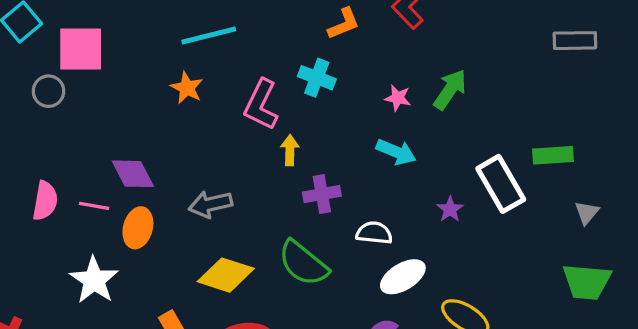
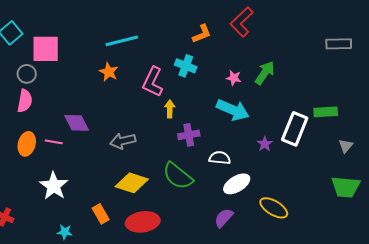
cyan arrow: (396, 152) -> (233, 110), size x1.4
white rectangle: (501, 184) -> (295, 129), turned 52
pink semicircle: (45, 201) -> (25, 101), moved
orange ellipse: (138, 228) -> (27, 144), moved

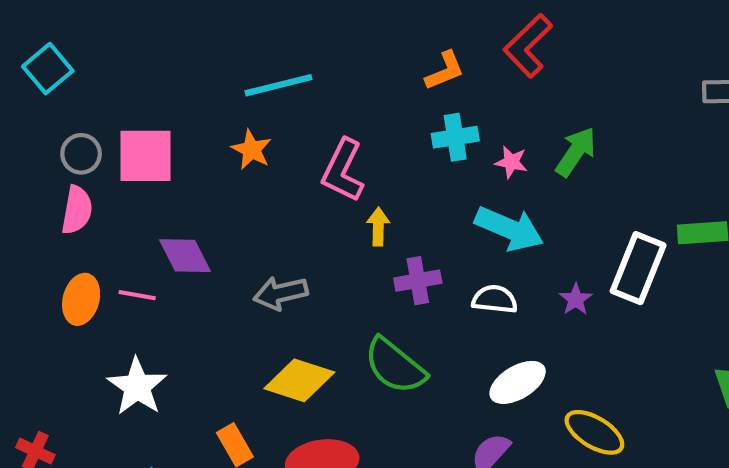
pink square: (46, 49) -> (145, 156), moved
cyan cross: (186, 66) -> (455, 137), moved, turned -30
white semicircle: (220, 158) -> (495, 299), moved

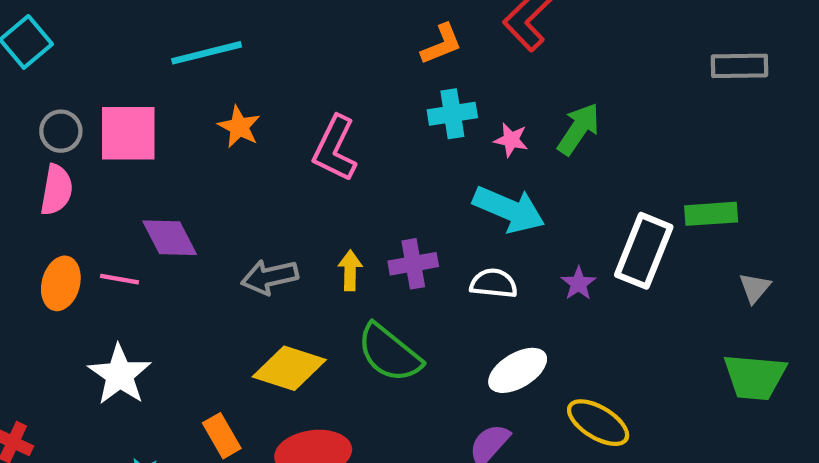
cyan line: (279, 85) -> (207, 53), moved
yellow arrow: (378, 227) -> (350, 270), moved

